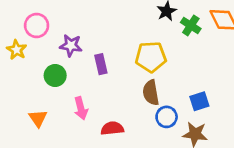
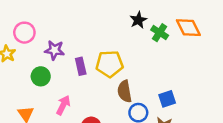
yellow pentagon: (151, 57) -> (110, 64), moved
pink arrow: (81, 108) -> (63, 105), turned -138

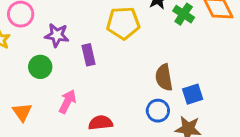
yellow pentagon: (110, 64) -> (123, 23), moved
brown semicircle: (125, 91) -> (164, 77), moved

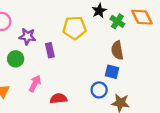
brown semicircle: (164, 77) -> (117, 50), moved
blue square: (193, 94) -> (112, 72), moved, turned 32

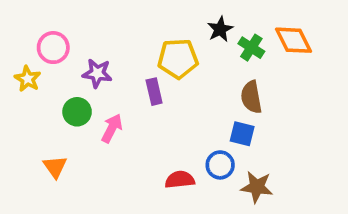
purple rectangle: (50, 50) -> (154, 92), moved
pink arrow: (35, 84) -> (112, 128), moved
red semicircle: (58, 98) -> (180, 180), moved

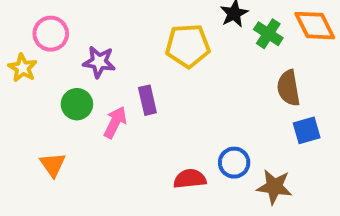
purple rectangle: (154, 92) -> (147, 100), moved
brown semicircle: (251, 97) -> (288, 88), moved
blue square: (242, 134) -> (307, 130), moved, turned -30

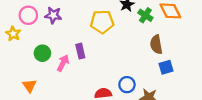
purple star: (99, 62) -> (53, 15), moved

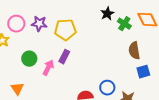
yellow pentagon: (102, 22) -> (65, 30), moved
purple rectangle: (80, 51) -> (64, 57), turned 40

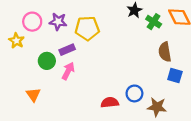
purple rectangle: (64, 57) -> (67, 50), moved, turned 40
blue square: (143, 72) -> (175, 75), turned 32

